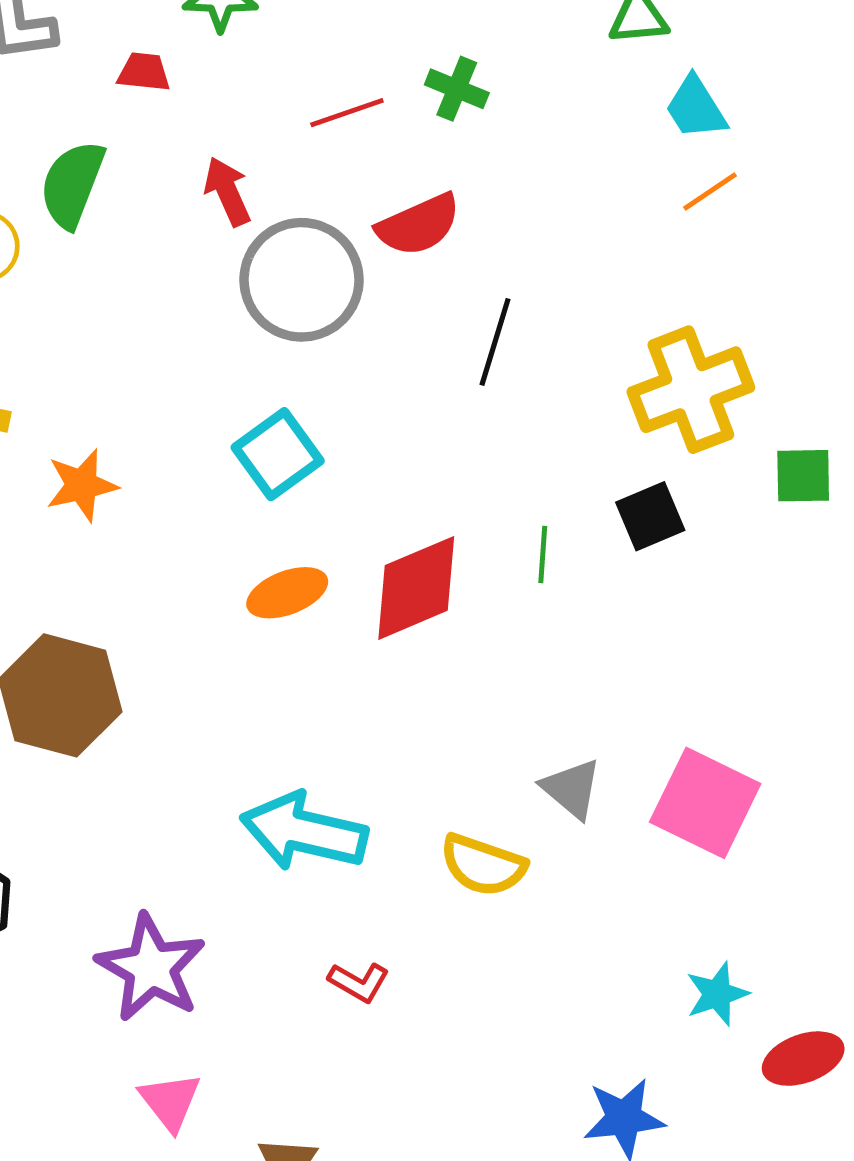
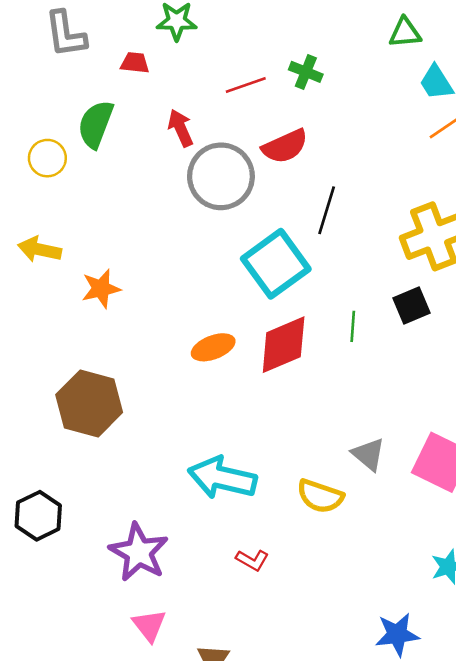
cyan square: (278, 454) -> (276, 264), moved, size x1.4

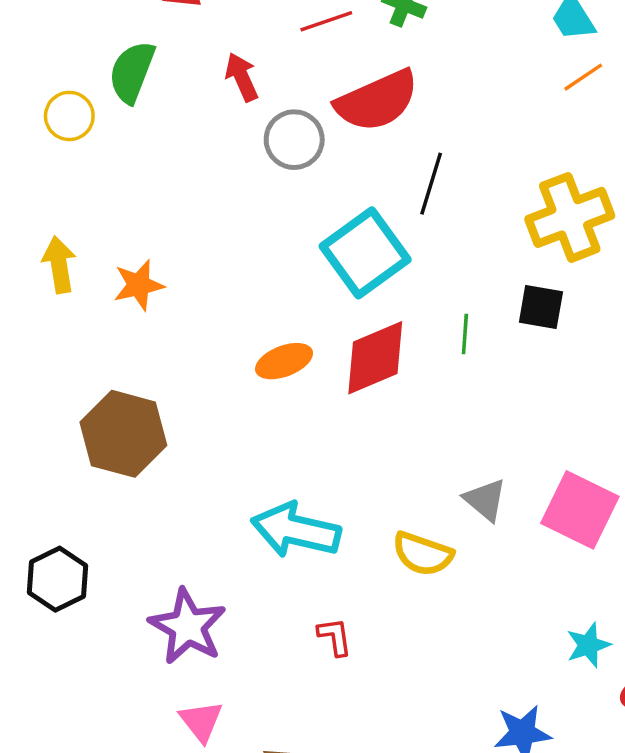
red semicircle: (285, 146) -> (377, 101), size x1.4
gray circle: (221, 176) -> (294, 140), size x0.7
yellow arrow: (40, 249) -> (59, 265), moved, turned 69
black square: (412, 306) -> (541, 307), turned 33
red L-shape: (252, 560) -> (335, 637), turned -128

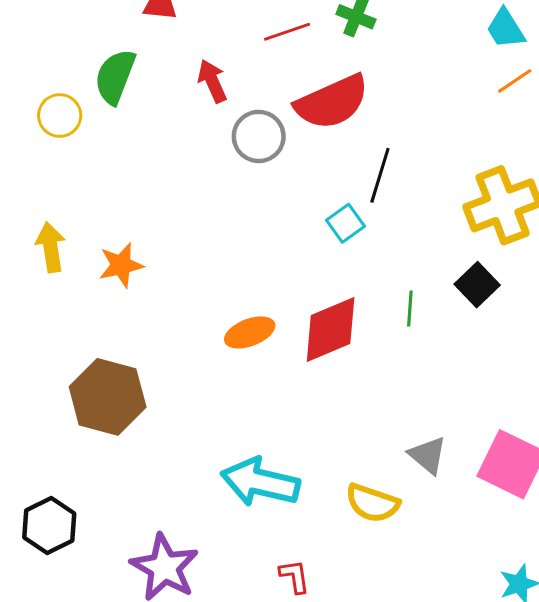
cyan square: (365, 253) -> (345, 223), moved, size x0.5
black square: (541, 307) -> (477, 285), turned 36

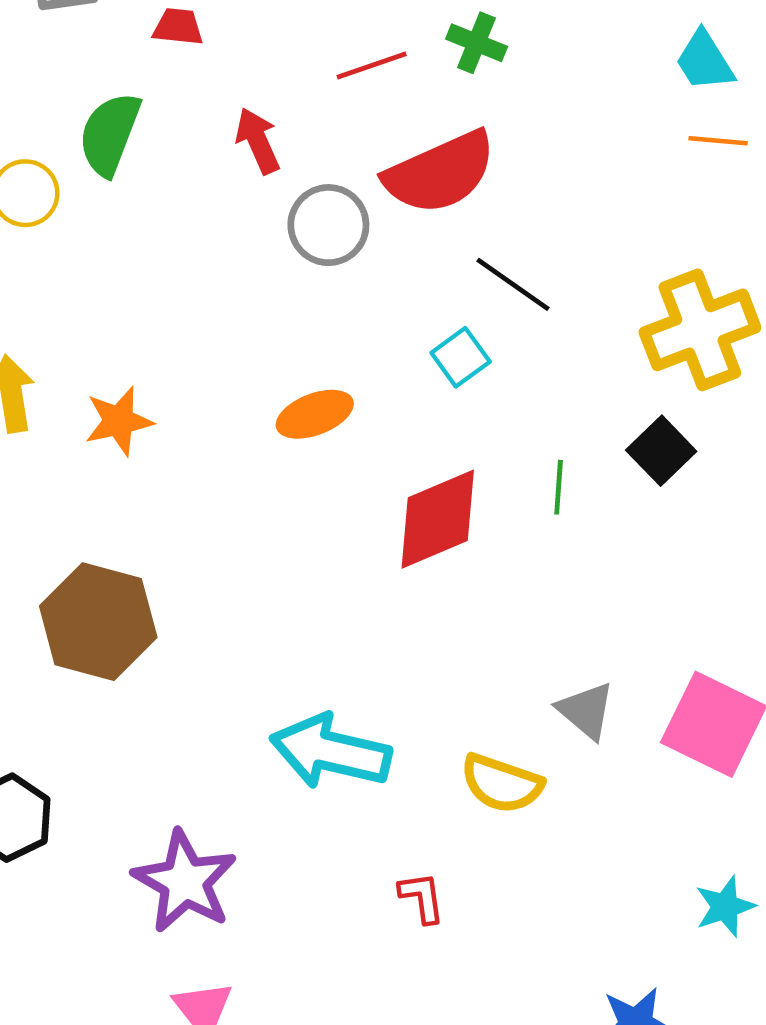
orange line: (515, 81) -> (718, 141), turned 39
black line: (380, 175) -> (513, 284), turned -72
orange ellipse: (250, 332) -> (315, 414), moved
red L-shape: (295, 576) -> (422, 897), moved

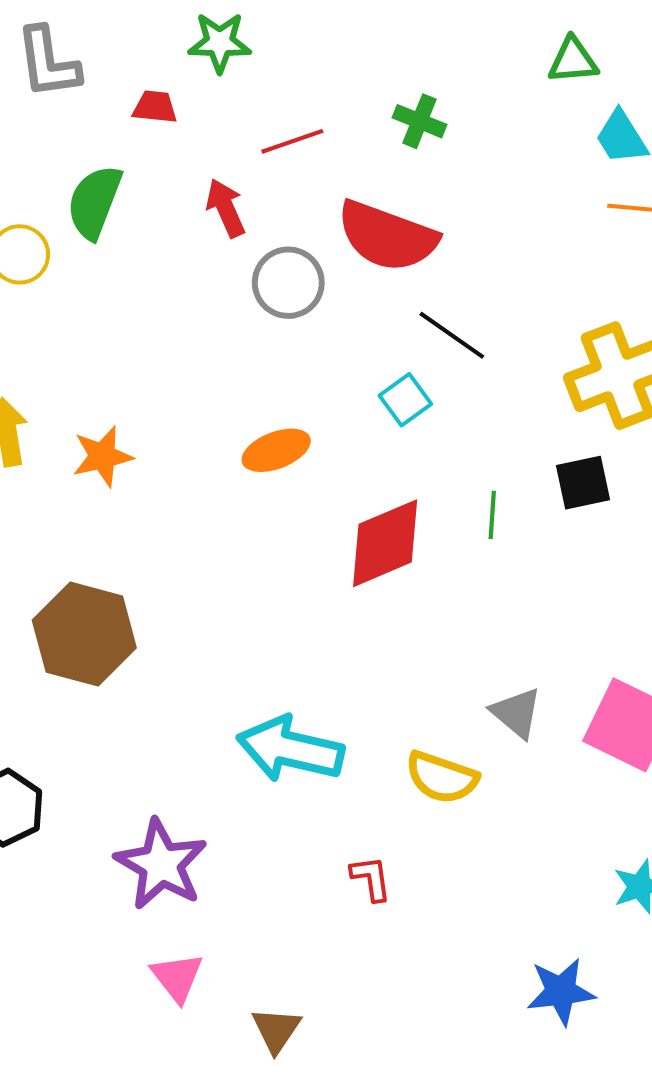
red line: (372, 66) -> (292, 141), moved
red semicircle: (440, 173) -> (387, 236), turned 44
black square: (661, 451) -> (583, 483), turned 32

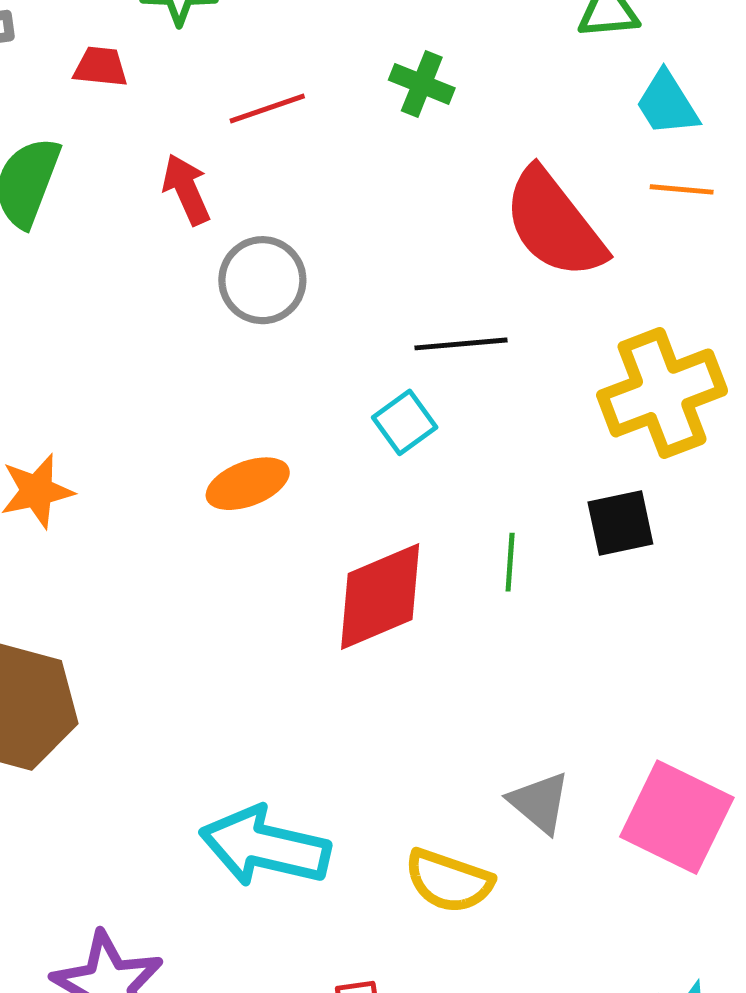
red semicircle: (387, 236) -> (554, 224), moved, turned 32
black line: (452, 335) -> (461, 344), turned -40

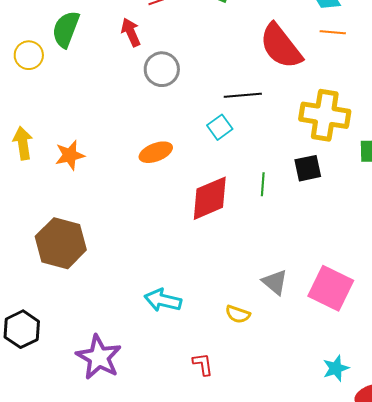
yellow cross: (662, 393) -> (325, 115), turned 30
cyan arrow: (265, 847) -> (163, 300), size x0.7
yellow semicircle: (449, 881) -> (238, 314), size x0.7

